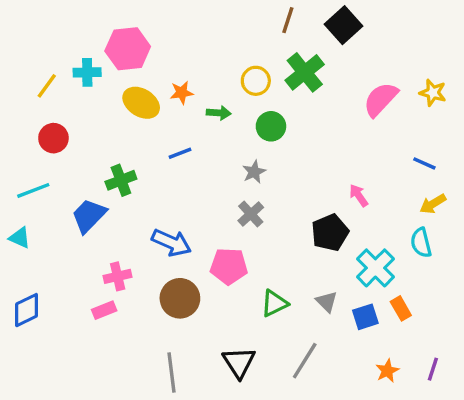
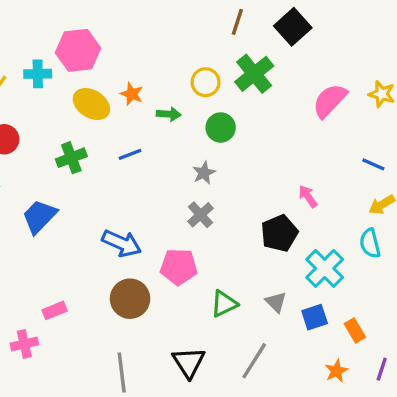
orange star: (182, 93) -> (132, 94), turned 30
green cross: (121, 180) -> (71, 158), moved
pink cross: (118, 276) -> (24, 344), moved
orange rectangle: (401, 308) -> (355, 331), moved

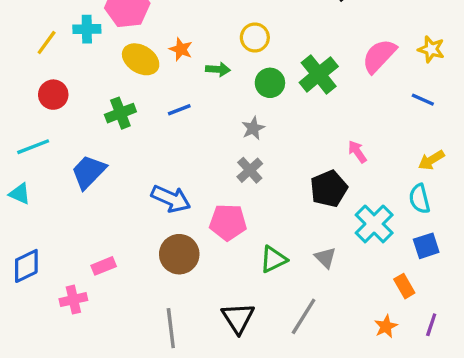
green cross: (254, 74) -> (319, 74), moved
blue line: (373, 164) -> (423, 100), moved
blue square: (315, 317) -> (426, 246), moved

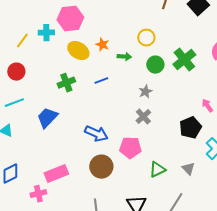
red circle: (53, 95) -> (16, 72), moved
pink rectangle: (104, 266) -> (56, 174), size x1.6

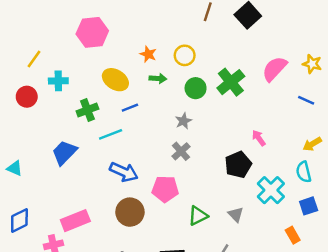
cyan cross: (46, 33) -> (58, 81), moved
orange star: (102, 45) -> (148, 54), moved
yellow ellipse: (78, 51) -> (115, 80), moved
cyan line: (14, 103) -> (111, 134), moved

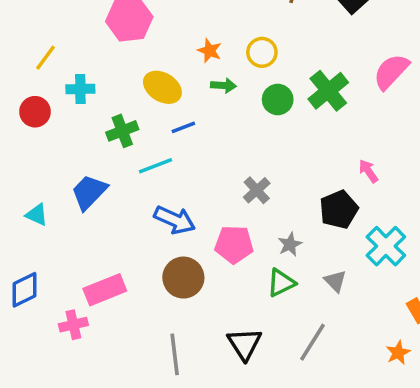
gray star: (183, 121) -> (290, 244), moved
cyan triangle: (15, 168) -> (37, 215), moved

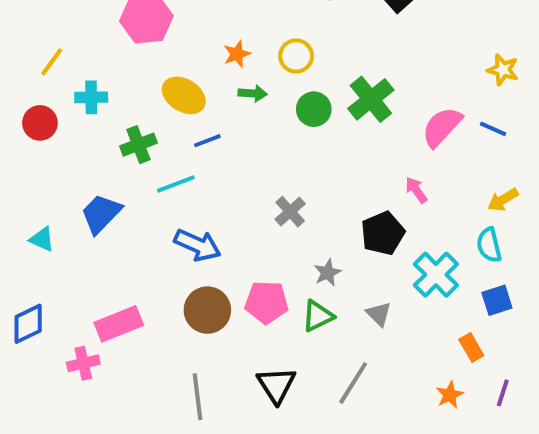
orange star: (210, 51) -> (237, 54), turned 30
pink semicircle: (391, 72) -> (442, 127), moved
pink pentagon: (234, 244) -> (266, 302), moved

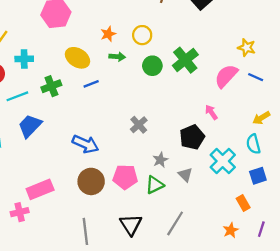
yellow star: (503, 70) -> (247, 48), moved
cyan line: (176, 184) -> (17, 96), moved
gray triangle: (379, 314) -> (185, 175), moved

